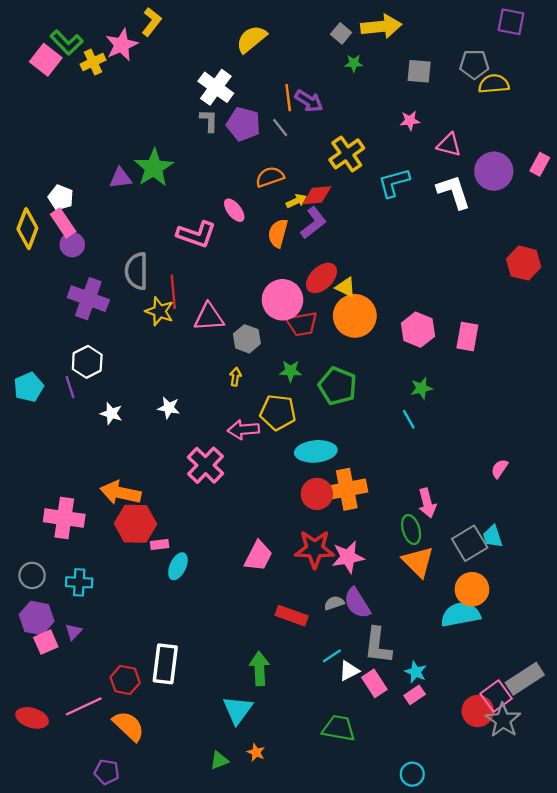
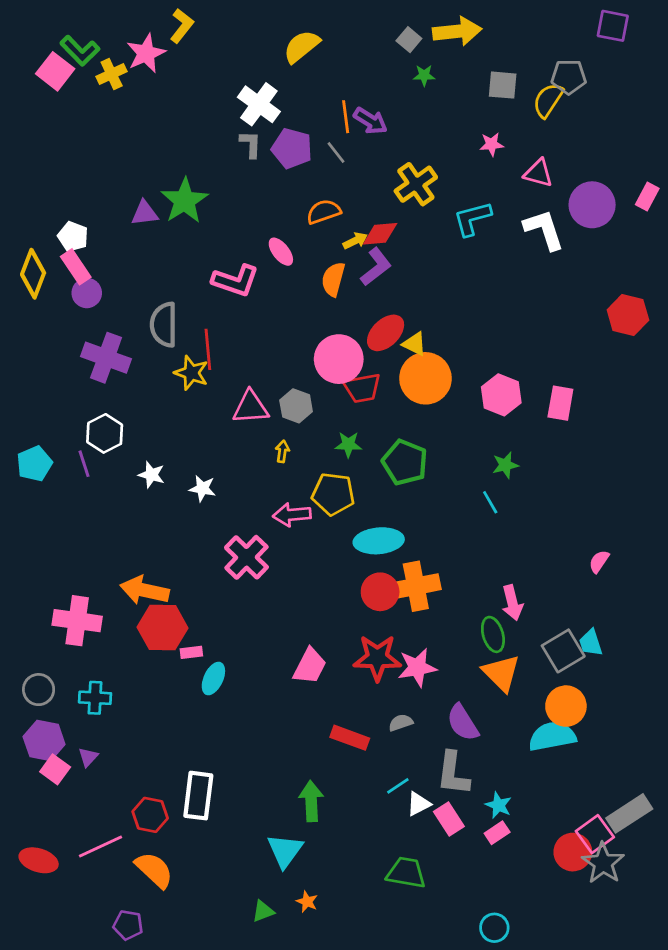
yellow semicircle: (494, 84) -> (548, 100), moved, turned -52
pink triangle: (209, 317) -> (251, 407), moved
white star: (111, 413) -> (151, 475), moved
purple semicircle: (357, 603) -> (463, 723), moved
pink square: (46, 642) -> (55, 769), turned -30

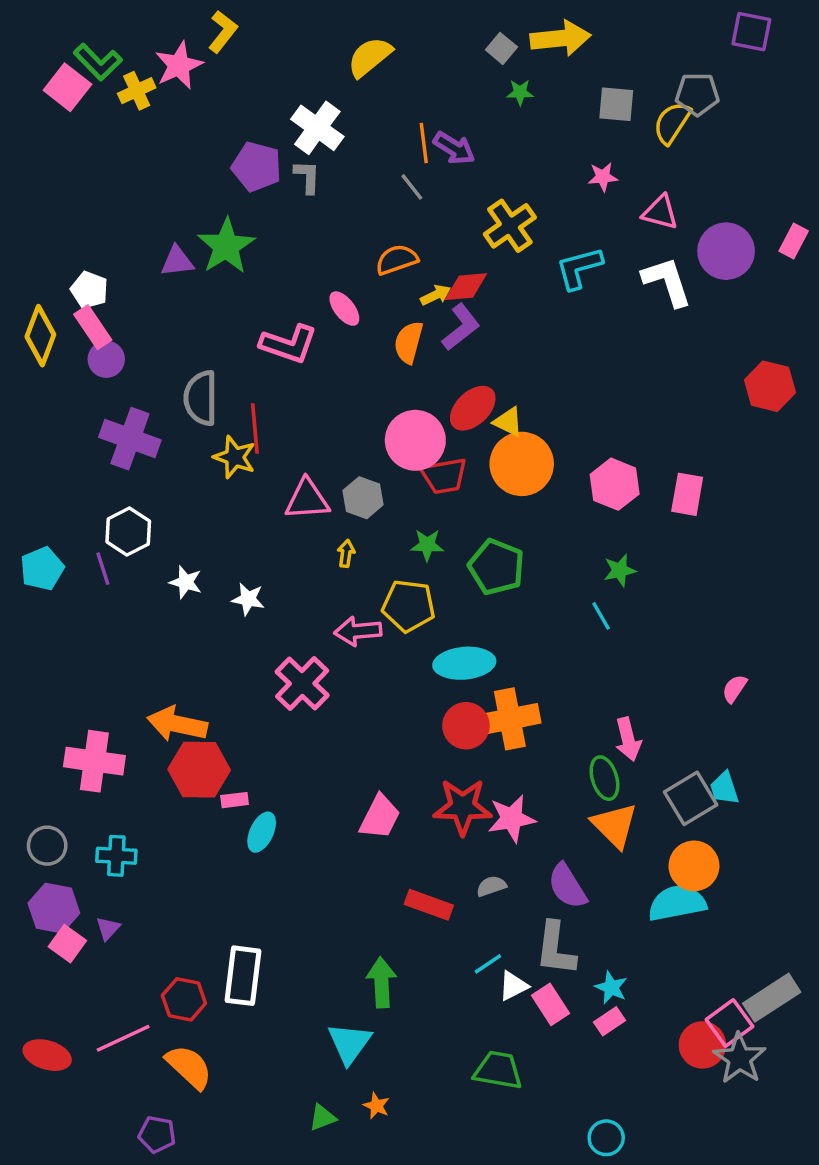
purple pentagon: (292, 148) -> (257, 167), moved

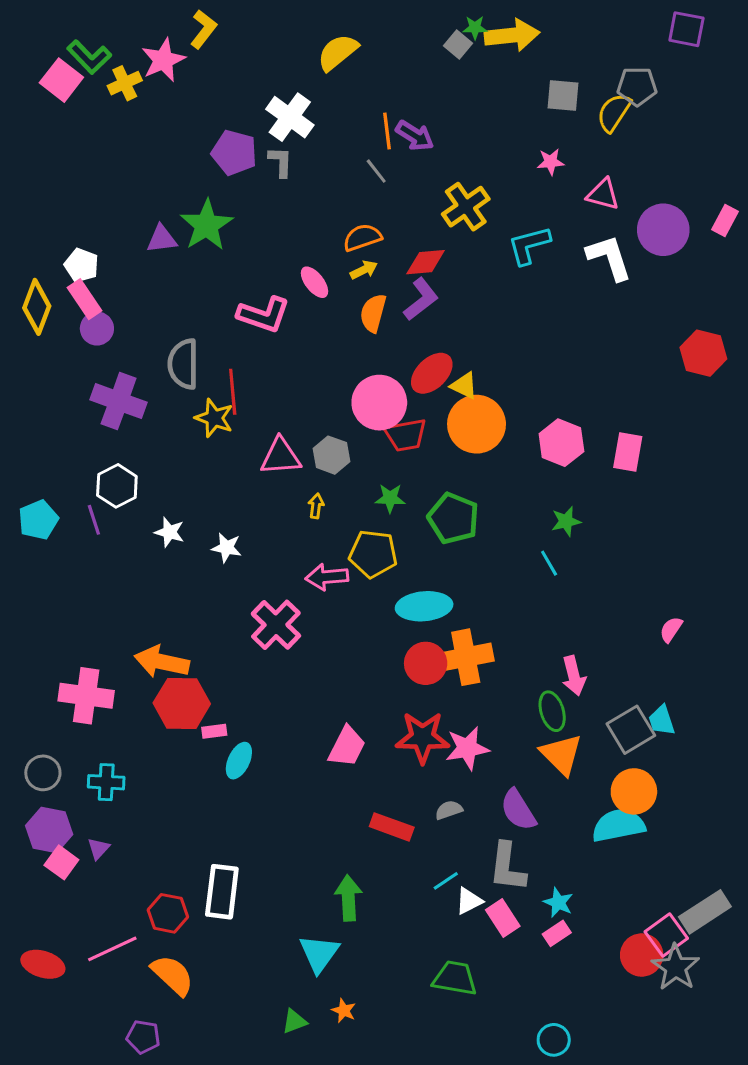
green star: (520, 92) -> (475, 28), moved
yellow arrow: (436, 295) -> (364, 270), moved

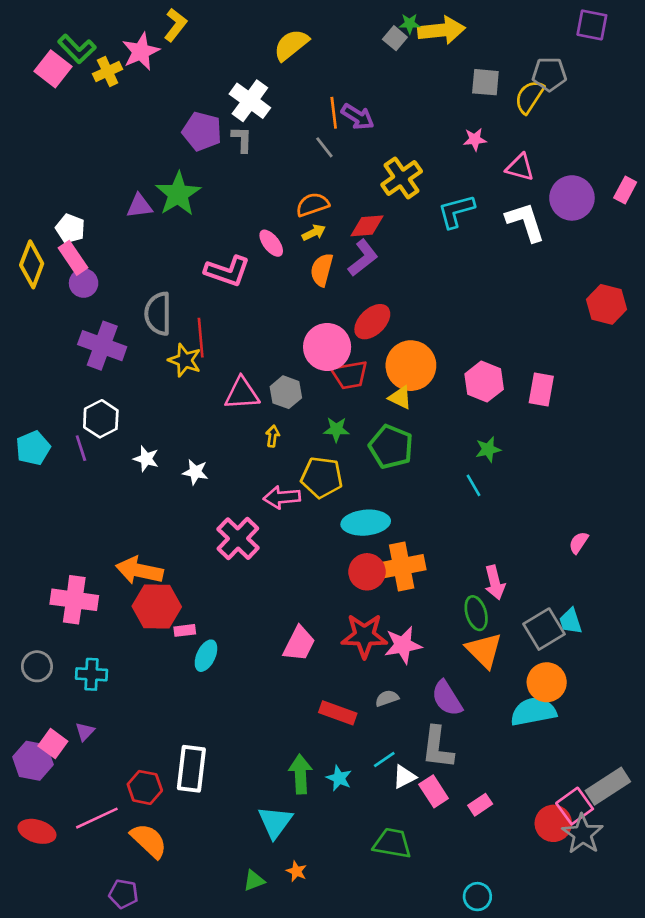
yellow triangle: (464, 386) -> (400, 398), moved
purple hexagon: (49, 830) -> (33, 761), moved
cyan star: (558, 903) -> (339, 778), moved

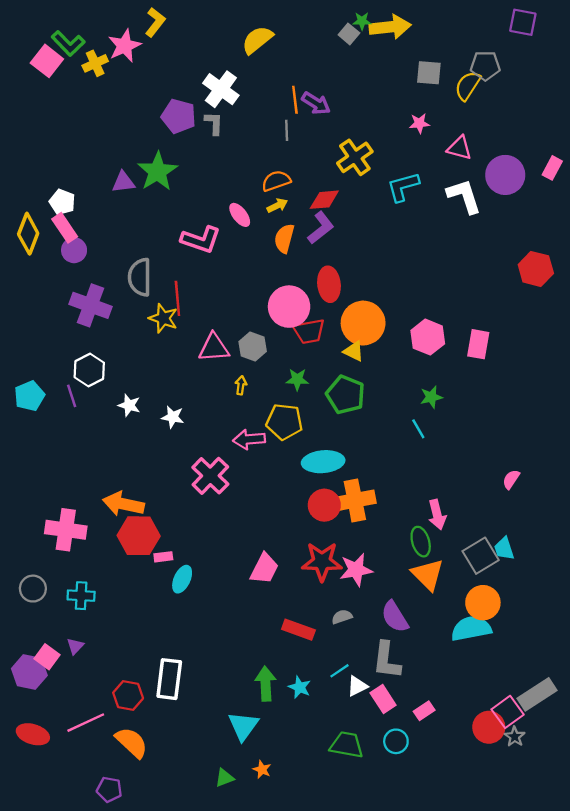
gray line: (324, 147) -> (287, 130), turned 36
red ellipse: (372, 322) -> (329, 284), turned -52
gray star: (583, 834) -> (515, 737), size x0.6
cyan circle: (477, 897) -> (396, 741), moved

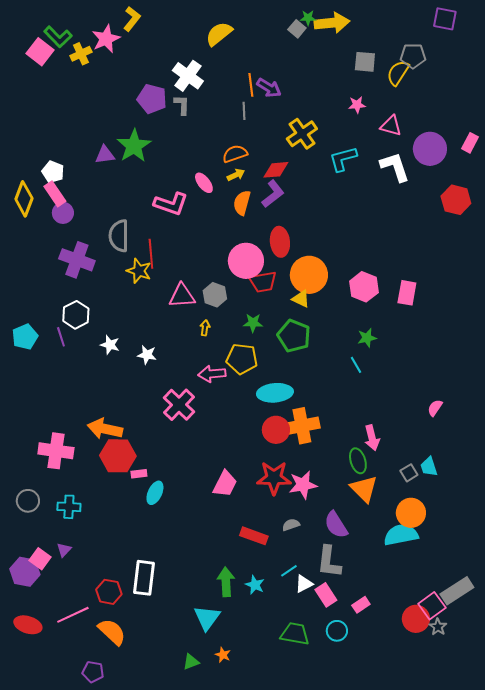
red hexagon: (536, 269) -> (456, 200), moved
gray square: (481, 556) -> (409, 473), size x0.6

